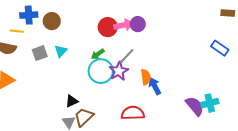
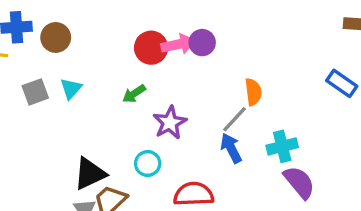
gray line: (127, 56) -> (234, 119), moved
cyan circle: (101, 71) -> (148, 163), moved, size x0.6
orange semicircle: (146, 77) -> (253, 92), moved
black triangle: (72, 101) -> (90, 174), size x1.5
cyan cross: (210, 103) -> (282, 146), moved

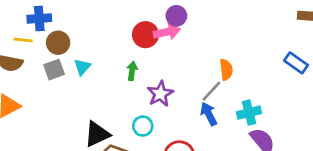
brown circle: (56, 37) -> (58, 43), moved
purple circle: (202, 43) -> (176, 16), moved
green arrow: (134, 94) -> (132, 71), turned 132

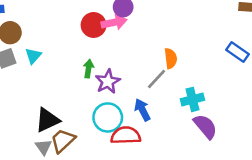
green arrow: (132, 71) -> (88, 69), moved
blue arrow: (209, 114) -> (142, 110), moved
cyan circle: (143, 126) -> (108, 117), moved, size x1.5

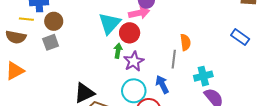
red circle: (94, 25) -> (130, 33), moved
cyan triangle: (33, 56) -> (110, 23), moved, size x1.6
gray line: (157, 79) -> (174, 59), turned -36

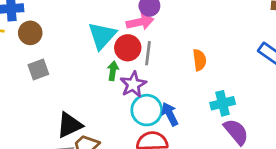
gray square: (51, 42) -> (38, 69), moved
gray line: (174, 59) -> (148, 53), moved
cyan circle: (134, 91) -> (147, 110), moved

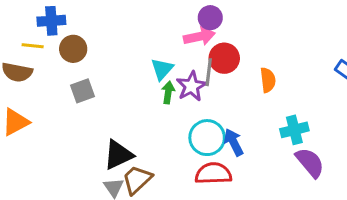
cyan triangle: (102, 36) -> (162, 69), moved, size x0.7
red circle: (128, 48) -> (224, 58), moved
purple star: (133, 84) -> (192, 86), moved

